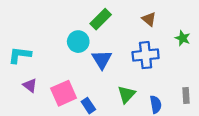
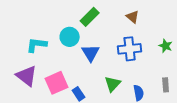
green star: (183, 38) -> (166, 46), moved
cyan L-shape: (20, 55) -> (37, 45), moved
purple triangle: (30, 85) -> (27, 76), size x1.6

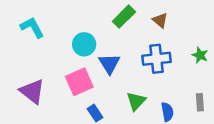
green rectangle: (90, 17) -> (124, 17), moved
cyan L-shape: (37, 45) -> (32, 27), moved, turned 55
pink square: (57, 83) -> (79, 82), moved

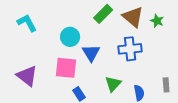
brown triangle: (160, 20) -> (133, 17), size x1.6
green star: (200, 55) -> (157, 21), moved
pink square: (79, 82) -> (66, 68), turned 30

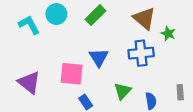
green rectangle: (103, 14) -> (95, 15), moved
green star: (157, 21) -> (168, 34), moved
cyan circle: (70, 37) -> (56, 14), moved

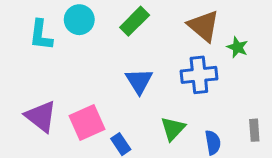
cyan L-shape: (29, 25) -> (41, 35), turned -145
pink square: (72, 74) -> (87, 123), moved, turned -30

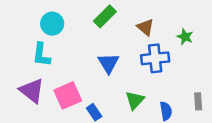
cyan circle: (79, 20) -> (52, 24), moved
brown triangle: (204, 26) -> (146, 27), moved, size x0.7
cyan L-shape: (41, 35) -> (41, 55), moved

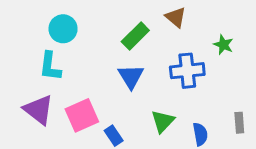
green rectangle: (105, 16) -> (135, 36), moved
brown triangle: (146, 27) -> (176, 17), moved

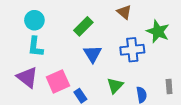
cyan circle: (63, 29) -> (34, 20), moved
green rectangle: (135, 36) -> (83, 26), moved
green star: (223, 45) -> (158, 31), size x1.6

